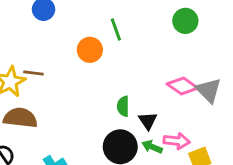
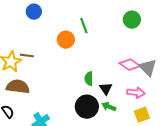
pink arrow: (177, 141) -> (136, 93), moved

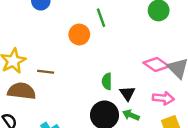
brown line: (27, 56) -> (46, 72), moved

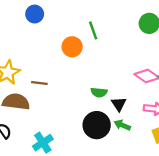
green semicircle: (107, 81) -> (99, 92), turned -84

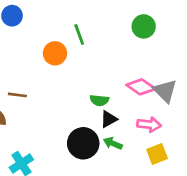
green semicircle: (99, 92) -> (99, 100), moved
black triangle: (119, 104) -> (109, 119), turned 35

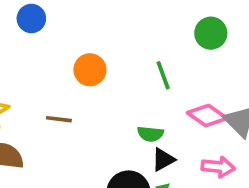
green line: (79, 35) -> (163, 75), moved
brown line: (17, 95) -> (59, 119), moved

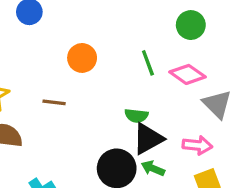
pink diamond: (207, 116) -> (187, 74), moved
black triangle: (163, 159) -> (148, 139), size x1.5

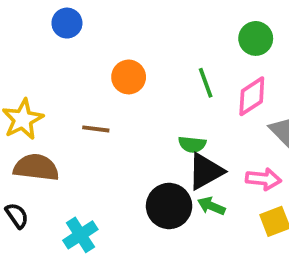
pink diamond: (187, 74) -> (252, 96), turned -68

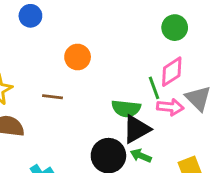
green line: (206, 83) -> (154, 88), moved
green semicircle: (192, 144) -> (126, 109), size x1.4
pink arrow: (263, 179) -> (170, 107), moved

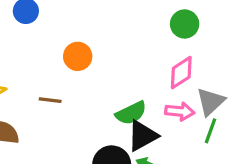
green line: (154, 88) -> (210, 131), moved, turned 40
gray triangle: (198, 98) -> (210, 102), turned 32
green semicircle: (126, 109) -> (131, 113), turned -32

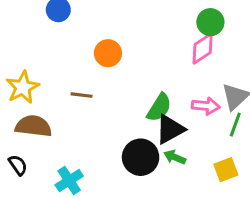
pink diamond: (181, 73) -> (203, 49), moved
green semicircle: (131, 113) -> (159, 108), turned -32

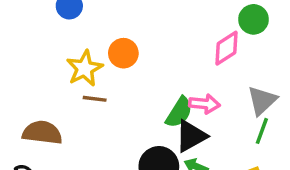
green circle: (210, 22) -> (253, 19), moved
yellow star: (23, 87) -> (84, 68), moved
pink arrow: (206, 106) -> (204, 104), moved

